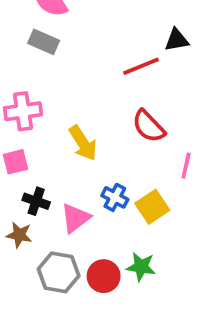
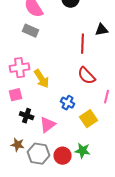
red line: (141, 66) -> (83, 44), turned -66
yellow arrow: (83, 143) -> (42, 79), moved
blue cross: (115, 197) -> (68, 103), moved
brown star: (19, 235) -> (18, 145), moved

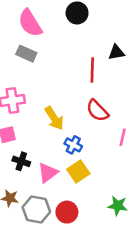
yellow arrow: (42, 79) -> (54, 118), moved
yellow square: (89, 119) -> (78, 171), moved
green star: (83, 151) -> (118, 206), moved

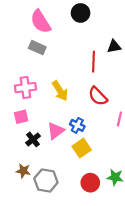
yellow arrow: (54, 118) -> (60, 91), moved
black cross: (21, 161) -> (33, 139), turned 32
pink triangle: (48, 173) -> (56, 131), moved
red circle: (67, 212) -> (90, 183), moved

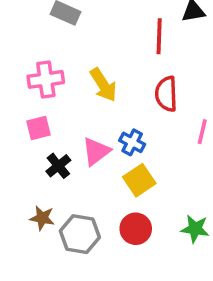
red semicircle: (98, 96) -> (166, 94), turned 42
red circle: (90, 183) -> (136, 229), moved

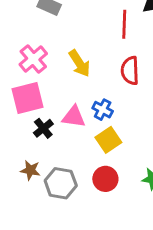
pink cross: (46, 79) -> (33, 59), turned -32
pink square: (39, 128) -> (27, 98), size x1.6
pink triangle: (96, 151) -> (74, 117), turned 45

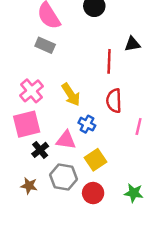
blue cross: (103, 110) -> (87, 124), moved
gray hexagon: (61, 183) -> (64, 177), moved

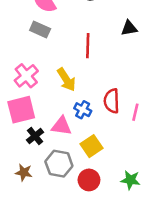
red line: (109, 61) -> (88, 46), moved
red semicircle: (114, 101) -> (112, 101), moved

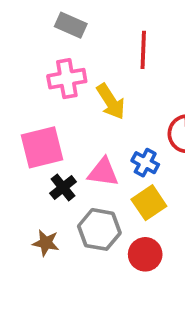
pink cross: (26, 76) -> (67, 79), moved, turned 30
blue cross: (83, 110) -> (145, 163), moved

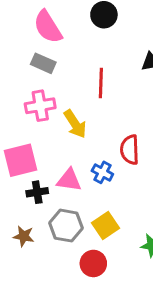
black cross: (63, 187) -> (37, 192), turned 30
yellow square: (149, 203) -> (105, 226), moved
red circle: (145, 254) -> (93, 263), moved

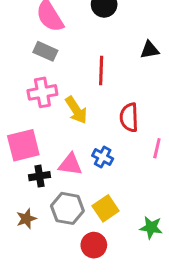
red semicircle: (130, 150) -> (129, 117), moved
brown star: (24, 236) -> (26, 219), turned -30

